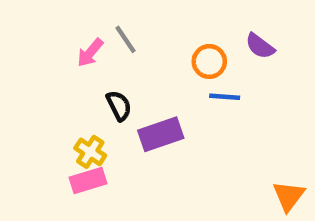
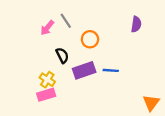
purple semicircle: (260, 46) -> (136, 24), turned -119
orange circle: (209, 61) -> (90, 39), moved
blue line: (225, 97) -> (111, 70), moved

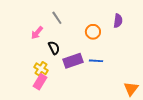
pink arrow: (47, 28) -> (37, 33), moved
orange circle: (90, 39) -> (93, 32), moved
pink rectangle: (46, 95) -> (40, 82), turned -42

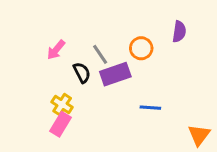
gray line: (57, 18) -> (100, 54), moved
purple rectangle: (73, 61) -> (115, 74), moved
blue line: (96, 61) -> (150, 108), moved

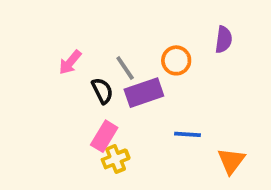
yellow cross: (62, 105) -> (116, 159), moved, turned 35
pink rectangle: (61, 124) -> (104, 136), moved
orange triangle: (199, 135) -> (231, 161), moved

